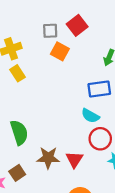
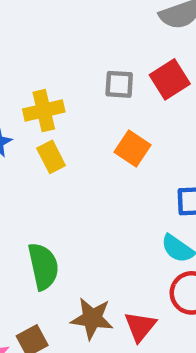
orange square: (60, 51) -> (133, 148), moved

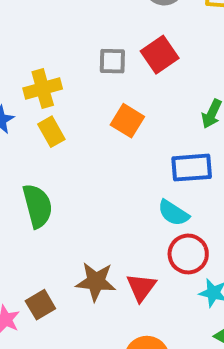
green semicircle: (43, 266) -> (38, 206), moved

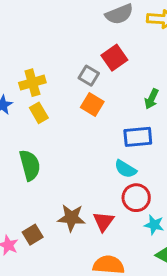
gray square: (112, 61) -> (89, 76), moved, turned 30

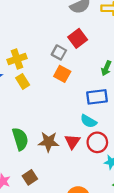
green semicircle: (30, 165) -> (20, 139), moved
brown star: (71, 218) -> (49, 142), moved
red triangle: (103, 222) -> (72, 142), moved
brown square: (33, 235) -> (30, 177), moved

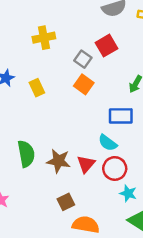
yellow cross: (17, 59) -> (44, 38), moved
brown square: (30, 177) -> (66, 202), moved

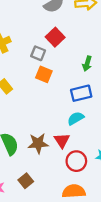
cyan semicircle: (108, 143) -> (76, 118), turned 126
red circle: (115, 168) -> (76, 161), moved
brown square: (66, 202) -> (26, 181), moved

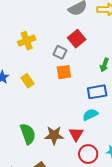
orange square: (44, 74) -> (64, 72), turned -35

